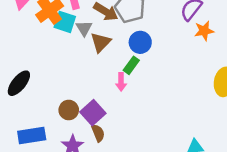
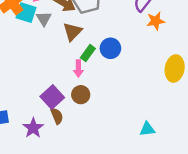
brown triangle: (101, 42) -> (72, 32), moved
blue circle: (140, 42) -> (110, 48), moved
brown circle: (69, 110) -> (81, 95), moved

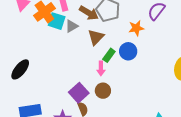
gray triangle: (44, 19) -> (72, 26), turned 32
orange star: (156, 21) -> (136, 28), moved

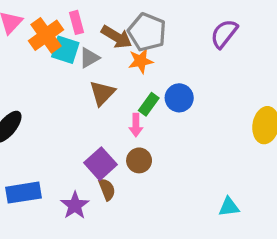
orange star: (136, 28) -> (141, 61), moved
brown triangle: (96, 37) -> (102, 93), moved

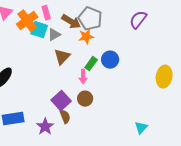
cyan triangle: (229, 207) -> (141, 128), turned -40

